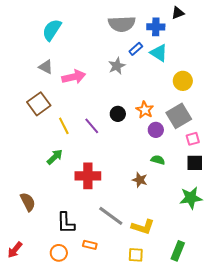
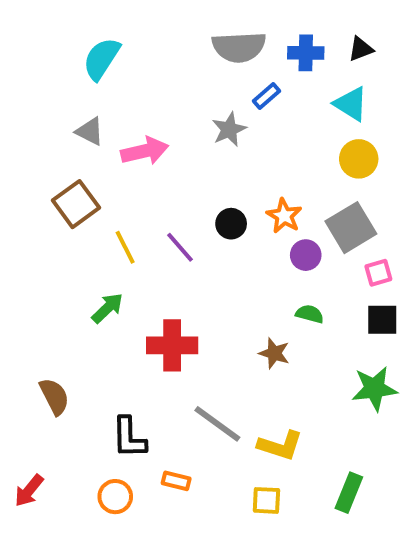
black triangle: (178, 13) -> (361, 49), moved
cyan triangle: (159, 53) -> (351, 104), moved

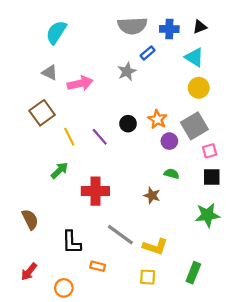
red arrow: (29, 491) -> (29, 272), moved
orange circle: (115, 497) -> (64, 288), moved

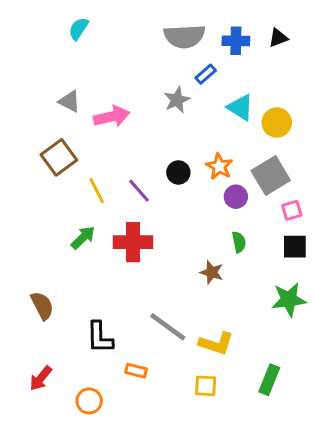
cyan semicircle: (56, 32) -> (79, 29), moved, size x0.7
cyan triangle: (194, 57) -> (240, 107), moved
green semicircle: (172, 174) -> (239, 242), turned 64
red cross: (95, 191) -> (133, 242), moved

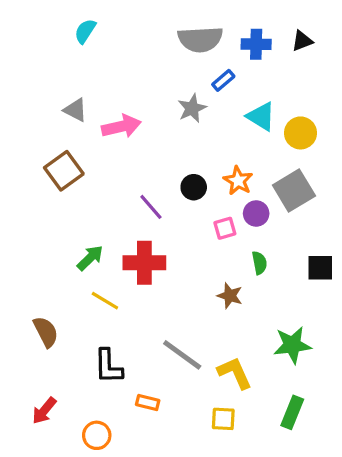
yellow line: (97, 191) -> (105, 301), moved, turned -32
pink square: (292, 210) -> (225, 228), moved
green star: (289, 300) -> (292, 345), moved
yellow L-shape: (216, 343) -> (235, 373), turned -132

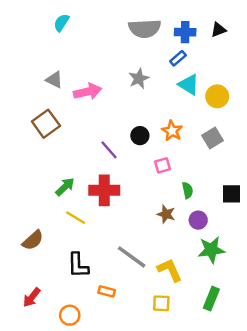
blue rectangle: (223, 80) -> (178, 58), moved
gray square: (294, 190) -> (212, 138), size x0.7
purple circle: (256, 213) -> (198, 220), moved
brown semicircle: (46, 332) -> (33, 240), turned 75

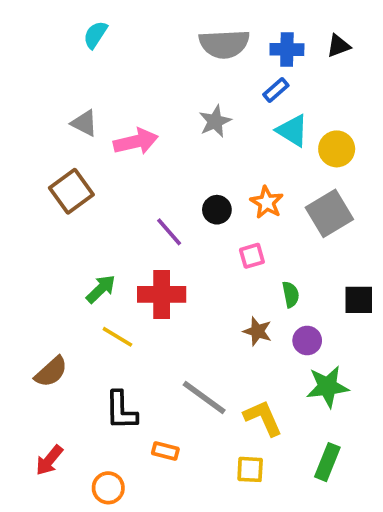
gray square: (212, 138) -> (329, 213), size x1.4

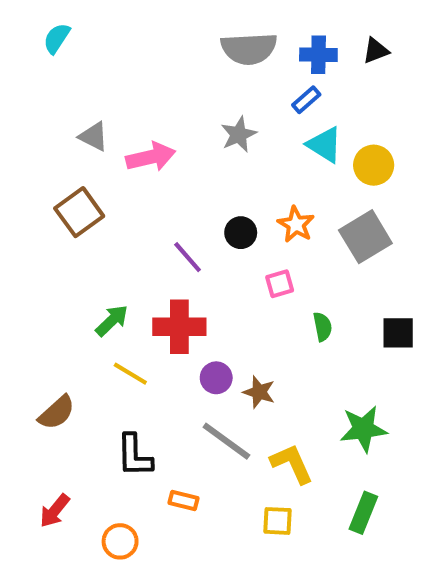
cyan semicircle: (95, 35) -> (57, 38), moved
brown star: (257, 331) -> (259, 392), moved
purple circle: (307, 340) -> (216, 378), moved

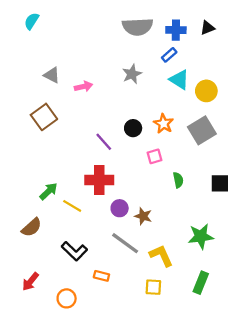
pink arrow: (151, 157) -> (83, 86), size x0.7
green arrow: (112, 321) -> (48, 191), moved
black L-shape: (134, 455) -> (74, 251), turned -45

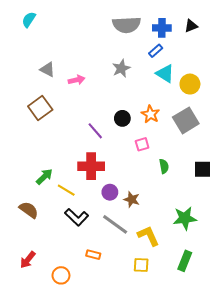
brown semicircle: (32, 227) -> (29, 210), turned -102
black L-shape: (74, 251) -> (77, 217), moved

